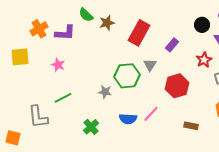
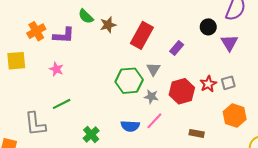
red star: (204, 60) -> (208, 84), moved
gray star: (105, 92) -> (151, 97), moved

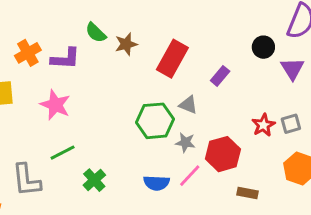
pink star: (56, 69) -> (55, 105), size x1.5
gray triangle: (153, 69) -> (188, 105), turned -40
red hexagon: (182, 91) -> (223, 154), moved
green cross: (91, 134) -> (94, 180), moved

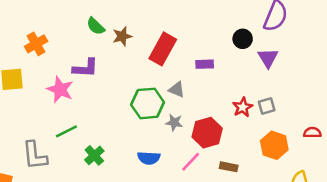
purple L-shape: (65, 59) -> (85, 68), moved
purple rectangle: (220, 76) -> (205, 64), turned 48
pink line: (190, 176) -> (191, 162), moved

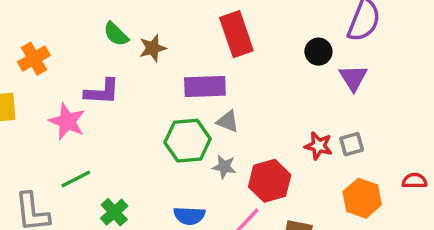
red rectangle: (163, 49) -> (236, 34), moved, turned -48
purple rectangle: (205, 64) -> (205, 86), moved, size x1.6
red star: (243, 107) -> (318, 146), turned -30

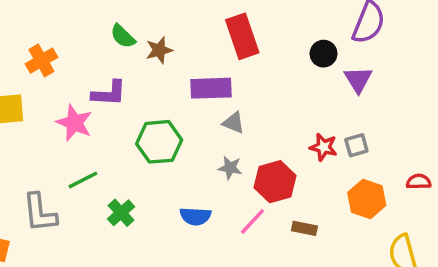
green hexagon: (188, 141) -> (159, 142), moved

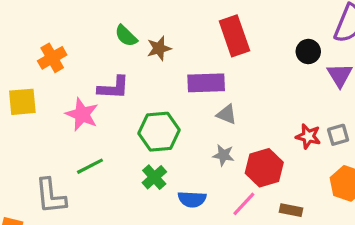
green cross: (121, 213) -> (154, 177), moved

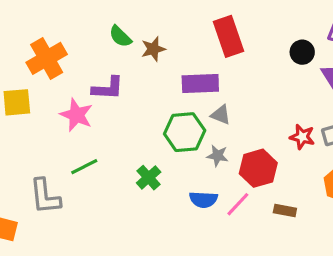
orange cross: (52, 58) -> (47, 58), size x1.4
green hexagon: (159, 132) -> (185, 132), moved
blue semicircle: (192, 199) -> (203, 200), moved

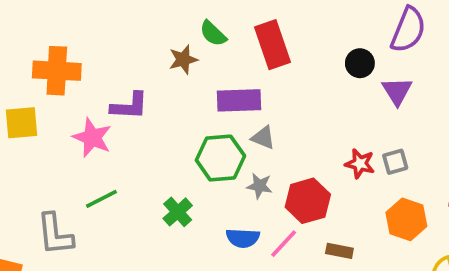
green semicircle: (120, 36) -> (213, 33), moved
orange cross: (47, 58) -> (57, 71), turned 33

